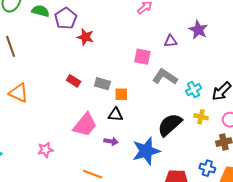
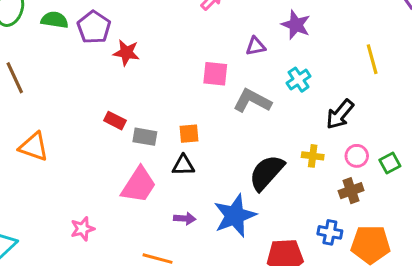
gray rectangle: (102, 84) -> (145, 137), moved
cyan cross: (193, 90) -> (299, 80), moved
purple arrow: (111, 141) -> (185, 218), moved

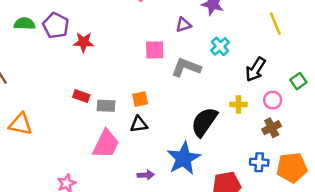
green square: (390, 163) -> (298, 81), moved
purple arrow: (185, 218) -> (146, 175), moved

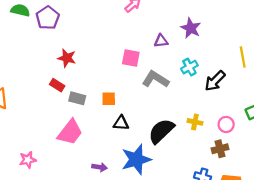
red star: (84, 42) -> (67, 58), moved
black arrow: (256, 69) -> (215, 81), moved
black triangle: (139, 124) -> (121, 123), moved

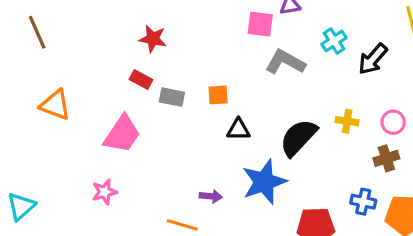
pink square: (131, 58) -> (260, 24), moved
pink trapezoid: (70, 132) -> (122, 134), moved

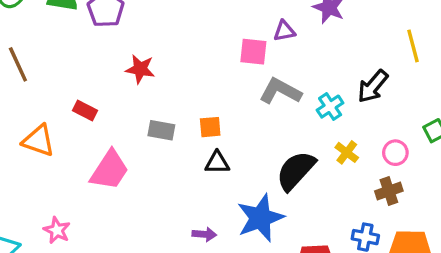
cyan cross: (334, 41) -> (330, 107), moved
red rectangle: (141, 79) -> (85, 111), moved
yellow cross: (347, 121) -> (347, 152), turned 30
black triangle: (238, 129) -> (217, 163), moved
pink star: (105, 192) -> (57, 230), moved, turned -30

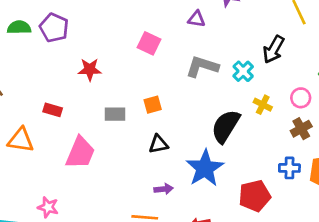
purple triangle: (284, 31) -> (197, 19), turned 30
pink square: (253, 52) -> (149, 43), moved, turned 30
black triangle: (217, 163) -> (158, 144), moved

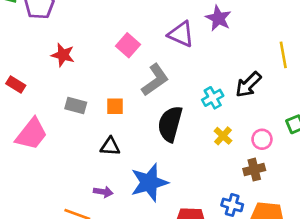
purple triangle: (197, 19) -> (181, 34), size x1.5
gray L-shape: (202, 67) -> (155, 80), moved, turned 112
black semicircle: (226, 126) -> (170, 124), moved, turned -32

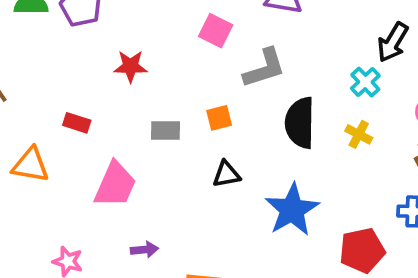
gray L-shape: (155, 80) -> (264, 68), turned 32
cyan cross: (213, 98) -> (365, 82), moved
yellow cross: (223, 136) -> (359, 134), moved
purple arrow: (103, 192) -> (144, 250), moved

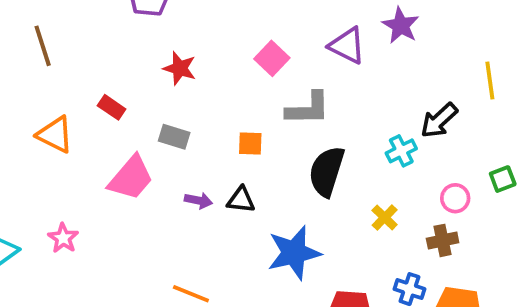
gray rectangle: (165, 131) -> (174, 137), moved
yellow cross: (359, 134) -> (385, 218), moved
purple arrow: (144, 250) -> (198, 201), moved

